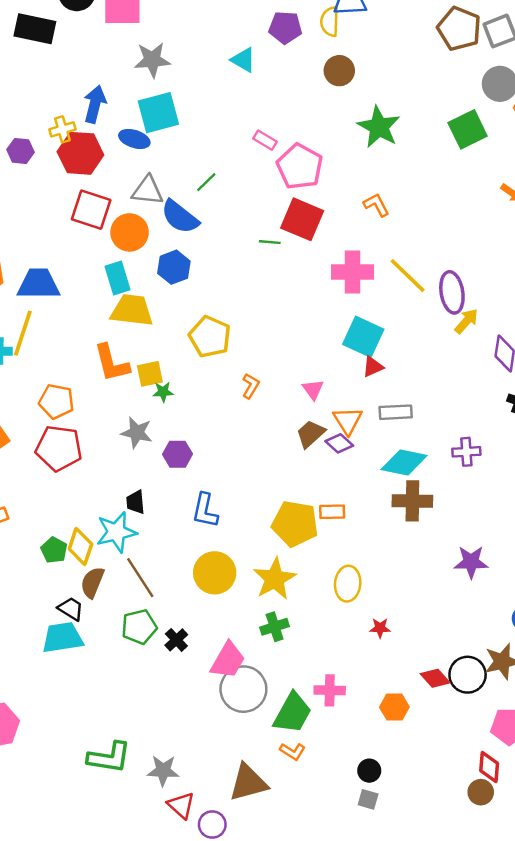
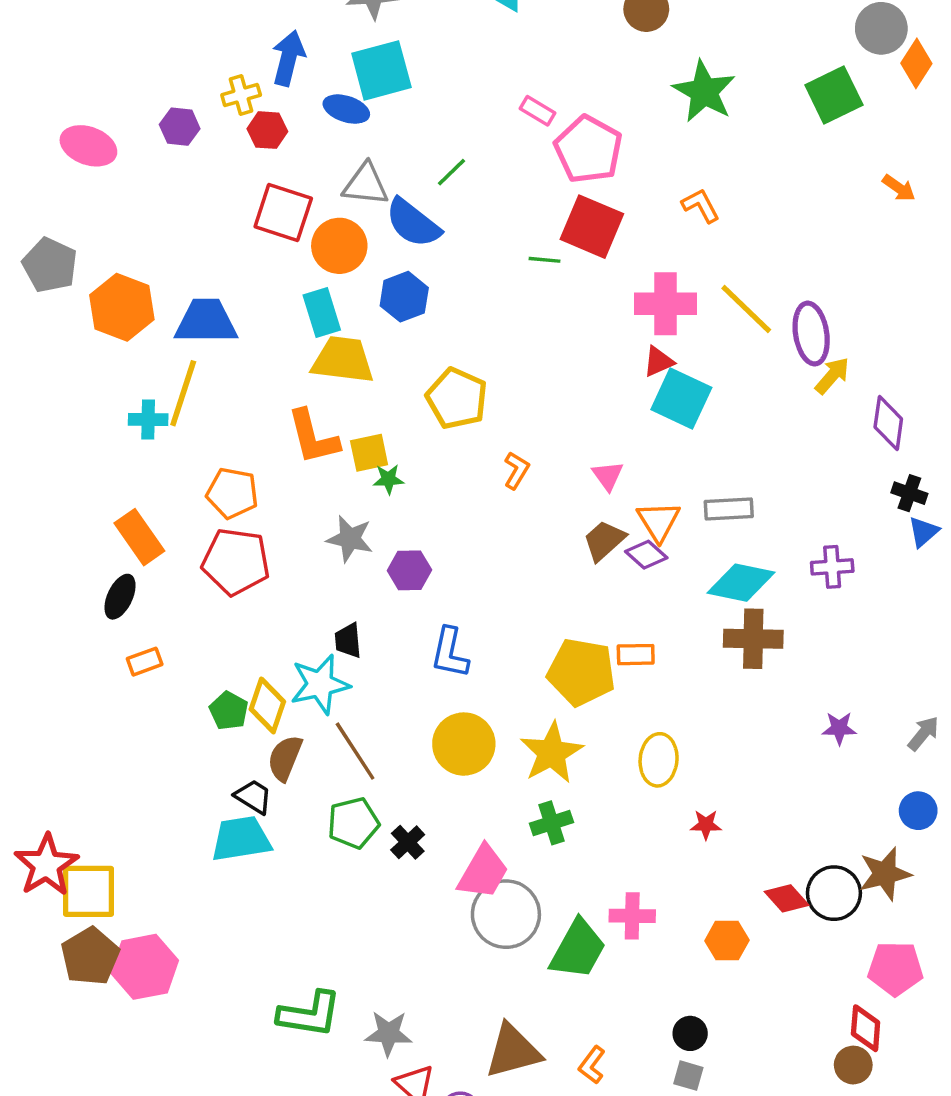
red hexagon: (80, 153) -> (267, 130), size x0.6
red triangle: (373, 367) -> (659, 362), moved
purple star: (471, 562) -> (839, 728), size x0.7
orange L-shape: (293, 751) -> (592, 1065), moved, turned 95

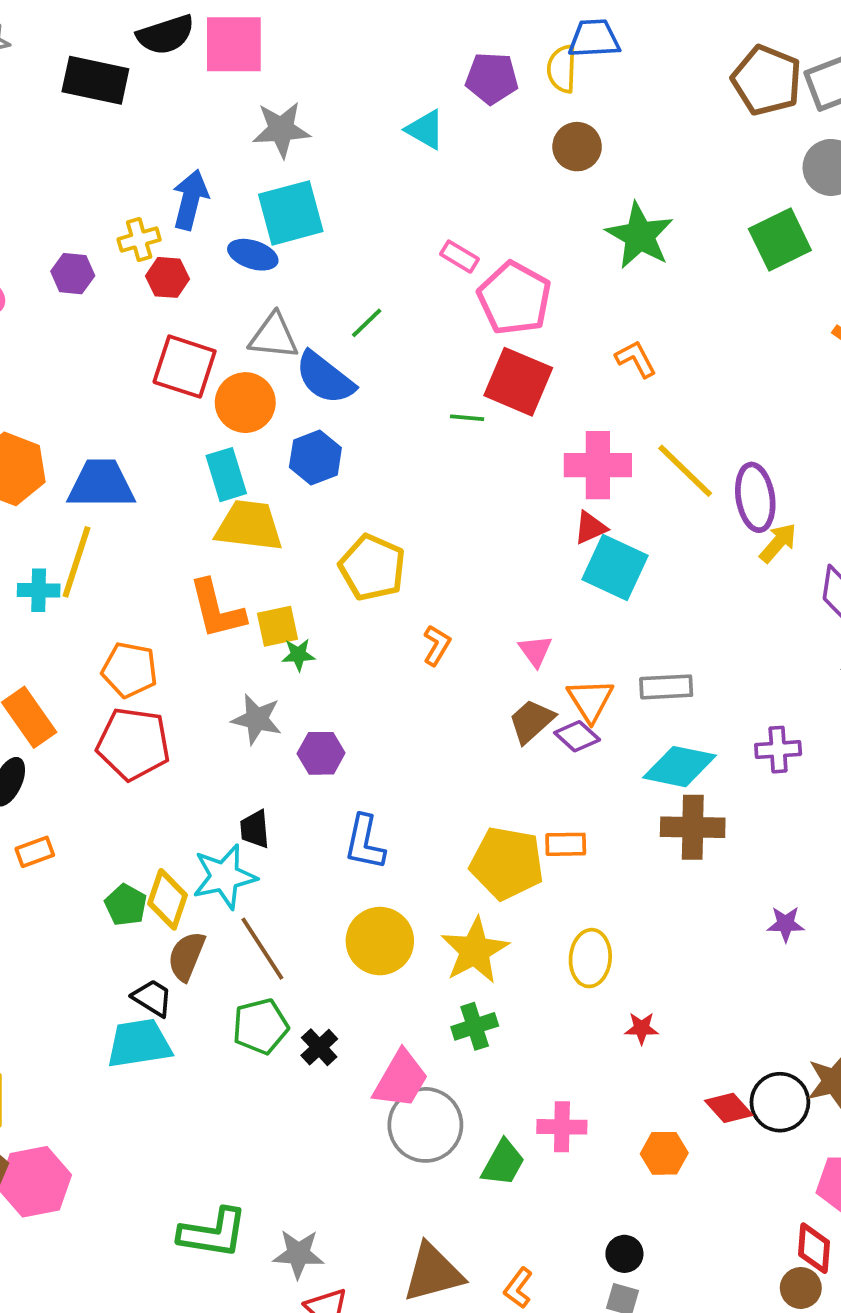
green trapezoid: (578, 949) -> (503, 1163), size x0.7

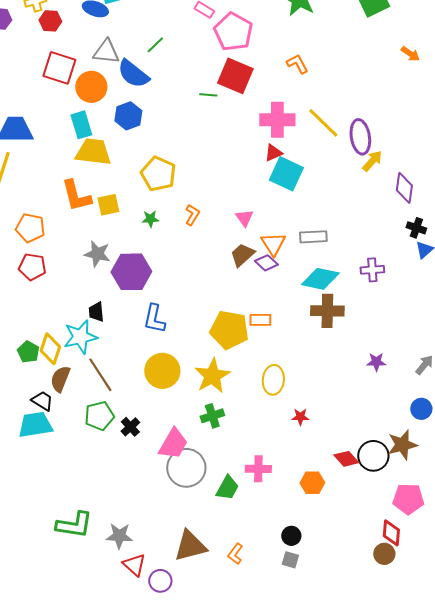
green star: (298, 655) -> (150, 219), moved
red pentagon: (133, 744) -> (32, 267), size x0.7
purple hexagon: (321, 753) -> (131, 272), size x1.6

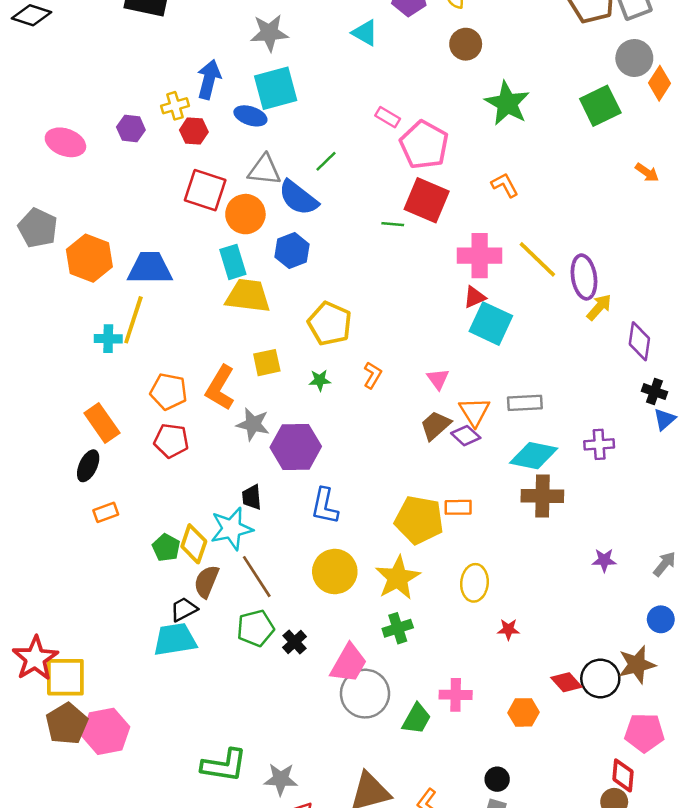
orange L-shape: (76, 196) -> (220, 388), moved, turned 45
black trapezoid: (42, 401) -> (184, 609), turned -60

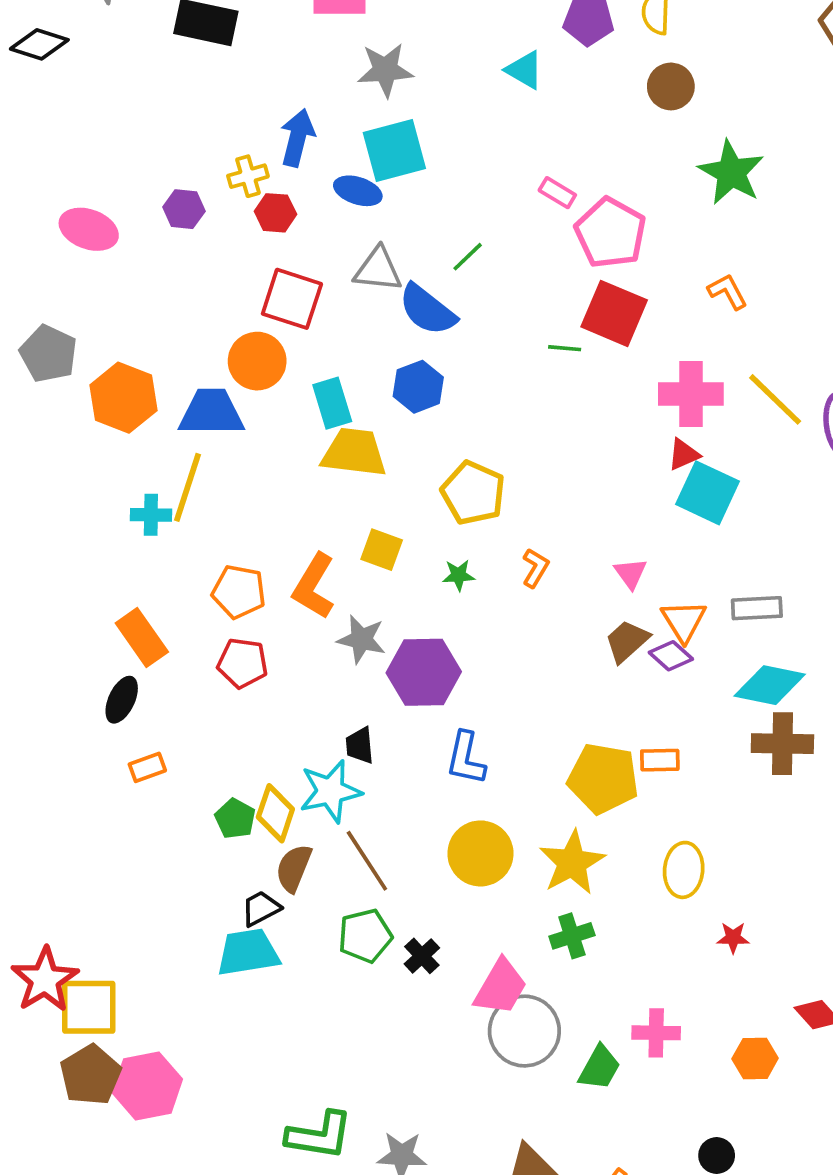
orange circle: (245, 214) -> (257, 361), moved
yellow square: (267, 363) -> (382, 550), turned 32

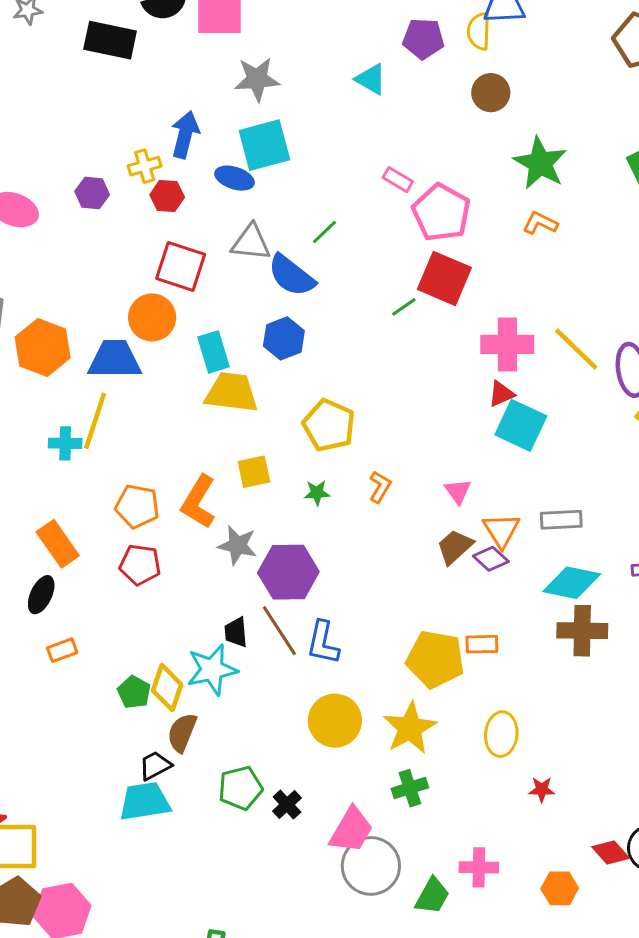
orange L-shape: (728, 291) -> (540, 223), moved, turned -36
green line: (565, 348) -> (404, 307), turned -40
yellow square: (382, 550) -> (254, 472), turned -32
brown line: (367, 861) -> (279, 631), moved

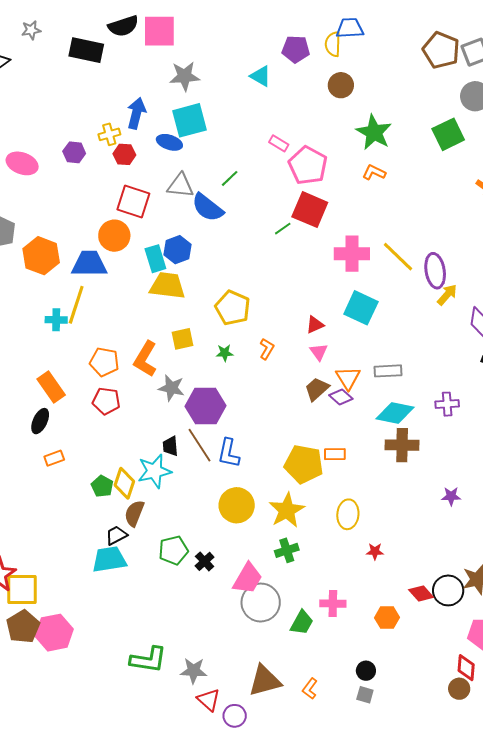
blue hexagon: (284, 338) -> (177, 250), moved
red triangle: (501, 394) -> (315, 325), moved

